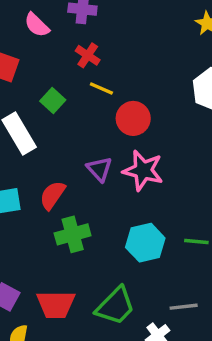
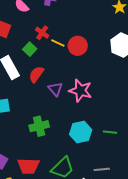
red cross: (88, 55) -> (42, 33), moved
red circle: (133, 118) -> (78, 46), moved
red semicircle: (52, 195) -> (36, 74), moved

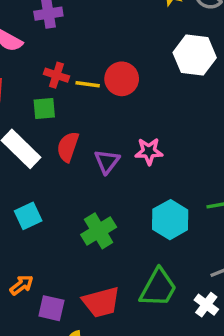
green square: (30, 49) -> (44, 109), turned -32
purple triangle: (55, 89) -> (107, 162), turned 35
pink star: (80, 91) -> (149, 151), size x0.7

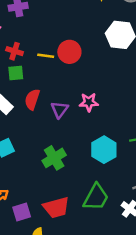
red cross: (56, 75) -> (15, 51), moved
purple square: (51, 308) -> (22, 212), turned -30

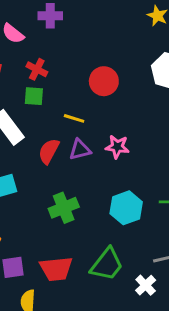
yellow line: (46, 56) -> (74, 118), moved
red semicircle: (32, 99) -> (49, 151), moved
purple triangle: (60, 110) -> (80, 150), turned 30

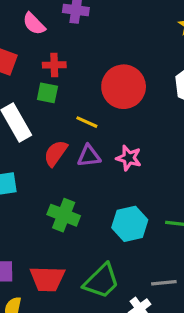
red cross: (37, 69) -> (54, 65), turned -36
red circle: (104, 81) -> (124, 87), size x1.4
green cross: (64, 208) -> (64, 215), turned 36

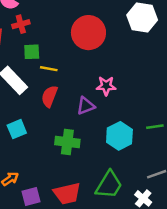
red cross: (54, 65) -> (21, 24), moved
yellow line: (87, 122) -> (49, 69), moved
purple triangle: (89, 156) -> (86, 106), moved

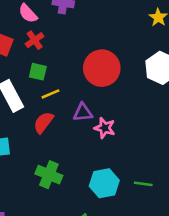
red cross: (21, 24) -> (35, 40), turned -35
yellow line: (49, 69) -> (51, 94), turned -49
purple triangle: (86, 106) -> (83, 112), moved

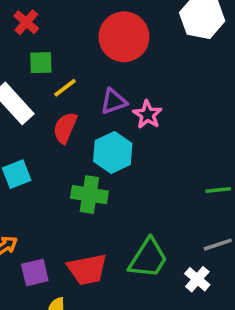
pink star: (105, 128) -> (148, 115), turned 30
cyan hexagon: (104, 183) -> (113, 152), moved
green line: (143, 184) -> (218, 190), moved

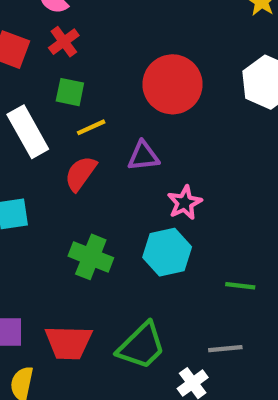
pink star: (148, 115) -> (185, 203), moved
cyan hexagon: (113, 152) -> (167, 252), moved

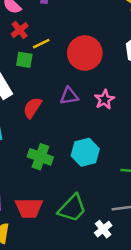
yellow line: (91, 127) -> (41, 44), moved
pink star: (185, 203) -> (104, 99), moved

